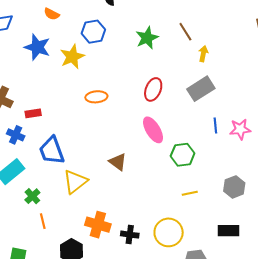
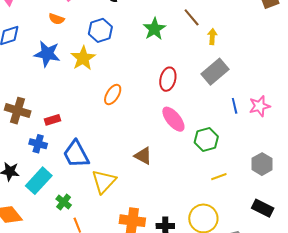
orange ellipse: (96, 97) -> (113, 95), turned -45
black rectangle: (229, 231) -> (263, 208), turned 35

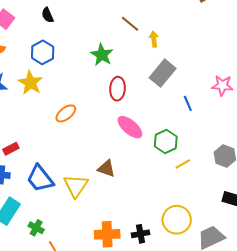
green star: (154, 29) -> (102, 55), moved
orange ellipse: (113, 95) -> (66, 113), turned 30
pink star: (260, 106) -> (222, 85), moved, turned 30
yellow line: (219, 177) -> (183, 164), moved
yellow triangle: (104, 181) -> (76, 186), moved

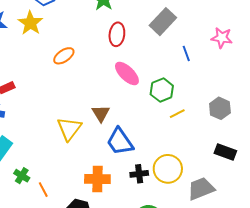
brown triangle: (106, 169) -> (101, 113), turned 36
blue trapezoid: (40, 178) -> (120, 142), moved
green cross: (36, 228) -> (22, 176), moved
black cross: (141, 234) -> (139, 174), moved

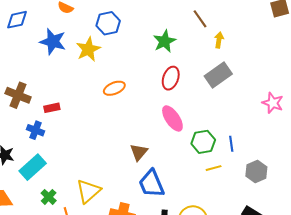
blue line: (186, 53) -> (231, 144), moved
yellow triangle: (69, 129) -> (88, 191), moved

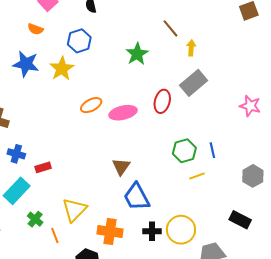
red ellipse: (171, 78) -> (162, 101), moved
red rectangle: (52, 108) -> (43, 167), moved
pink ellipse: (172, 118) -> (123, 113), moved, turned -64
gray hexagon: (256, 172) -> (253, 176), moved

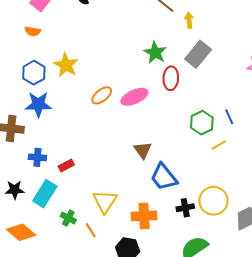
blue hexagon: (79, 41) -> (34, 73), moved
green star: (137, 54) -> (155, 53), moved
blue star: (26, 64) -> (38, 104), moved

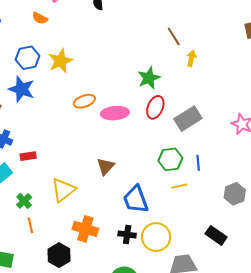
gray rectangle: (198, 54) -> (188, 119), moved
blue trapezoid: (164, 177) -> (136, 199), moved
yellow triangle: (105, 201) -> (63, 190), moved
green cross: (68, 218) -> (24, 201), moved

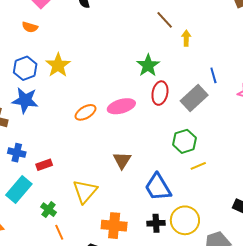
orange ellipse: (84, 101) -> (86, 112), moved
blue line: (198, 163) -> (213, 75), moved

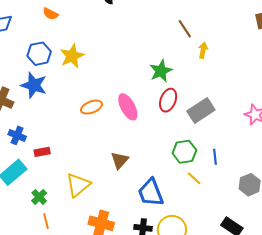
blue line: (213, 75) -> (215, 157), moved
pink ellipse: (121, 106) -> (128, 107), turned 68
yellow line: (198, 166) -> (194, 178), turned 56

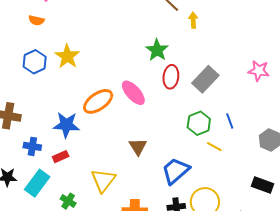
blue star: (34, 85) -> (66, 125), moved
orange ellipse: (91, 107) -> (98, 101), size x1.4
blue trapezoid: (151, 193) -> (176, 171), turned 84

